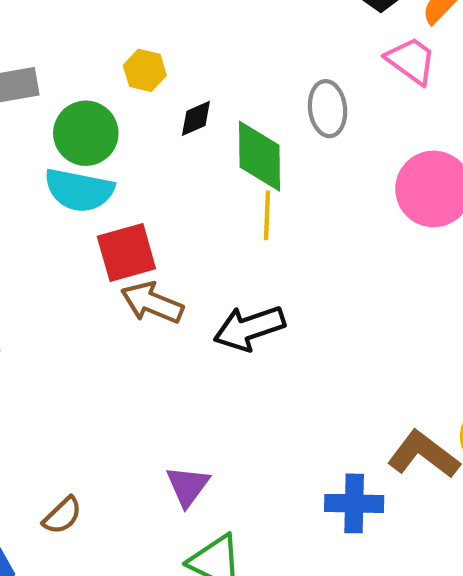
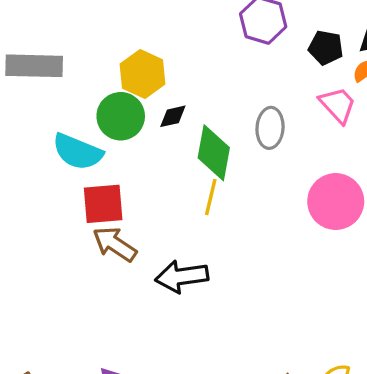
yellow hexagon: (145, 70) -> (143, 74), size x1.5
green circle: (86, 133) -> (121, 116), moved

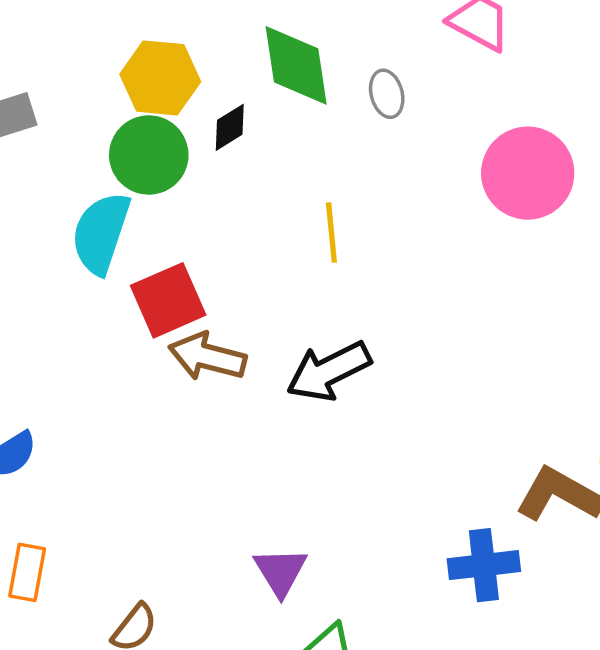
gray ellipse: (270, 128) -> (387, 94), size x0.7
cyan semicircle: (78, 152) -> (101, 233), turned 105
green diamond: (214, 153) -> (296, 65), moved

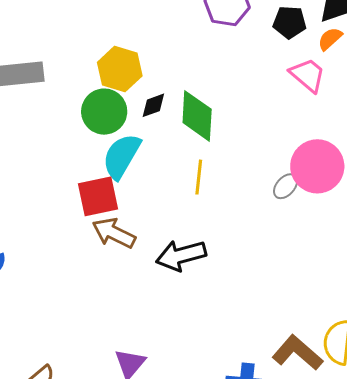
green diamond: (296, 65) -> (197, 116), moved
gray ellipse: (387, 94) -> (286, 186), moved, turned 44
cyan semicircle: (101, 233) -> (122, 156), moved

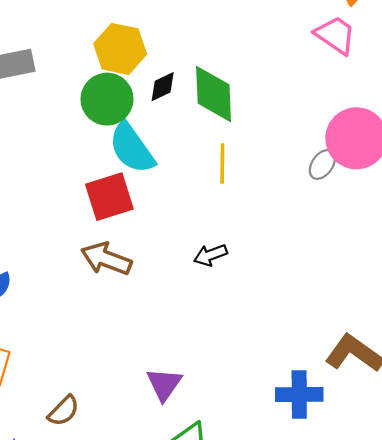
cyan semicircle: (122, 156) -> (132, 148), turned -60
brown arrow: (114, 233) -> (106, 259), moved
black arrow: (181, 255) -> (210, 255), size x0.6

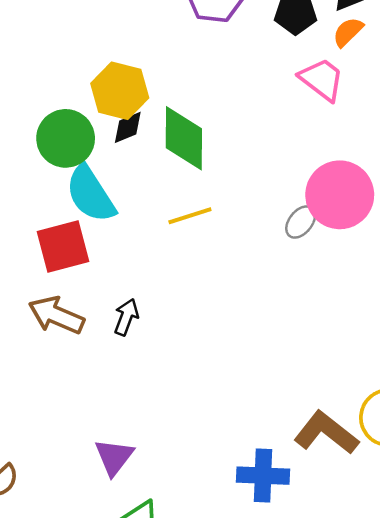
yellow hexagon: (120, 49) -> (120, 91), moved
yellow line: (222, 163) -> (190, 216), turned 69
black arrow: (210, 255) -> (126, 317), moved, turned 128

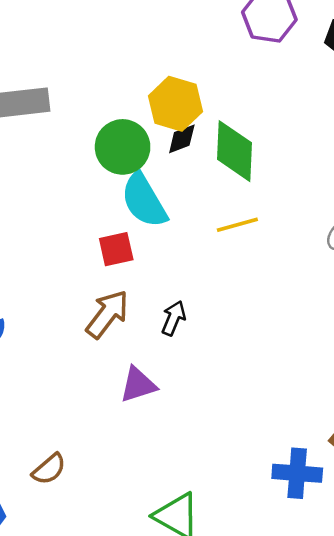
red square: (63, 247) -> (116, 249), size x0.7
brown arrow: (56, 315) -> (107, 314), turned 102
purple triangle: (114, 457) -> (138, 385), moved, turned 33

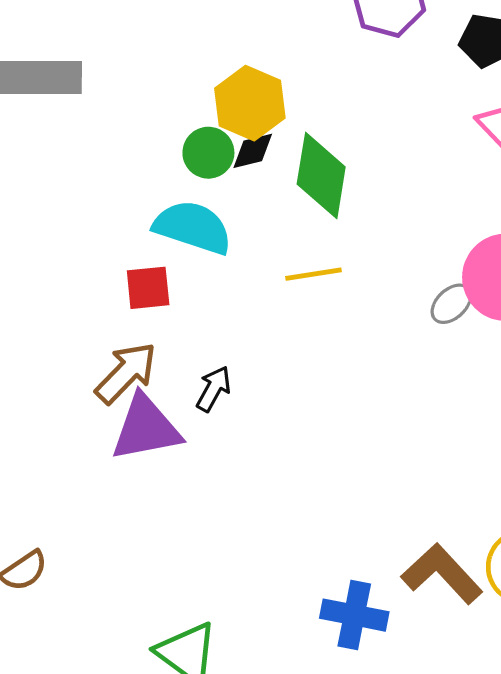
green circle: (123, 147) -> (208, 153), moved, size x0.7
cyan semicircle: (144, 201) -> (193, 227), turned 132
purple triangle: (138, 385) -> (146, 428), moved, size x1.4

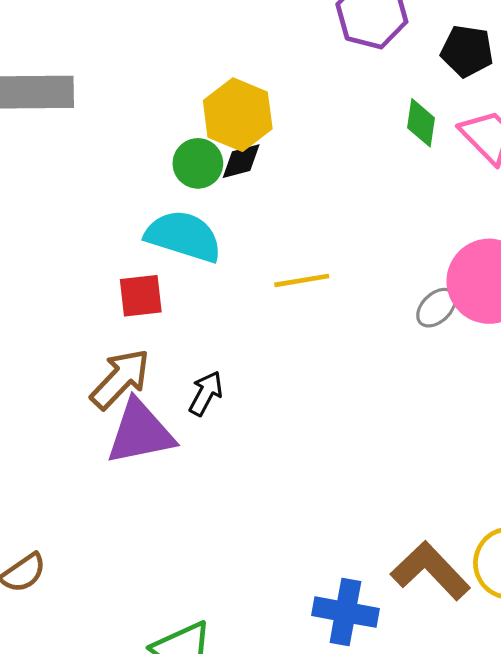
green diamond: (321, 175) -> (421, 123), moved, size x0.6

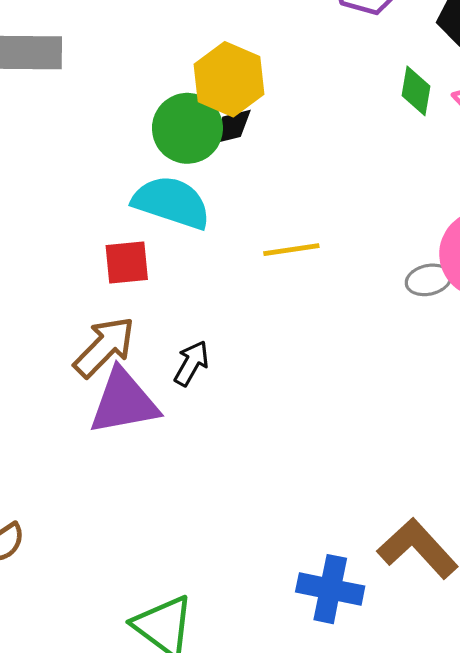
green circle: (198, 163) -> (187, 128), size x1.4
gray ellipse: (436, 308) -> (428, 280), turned 30

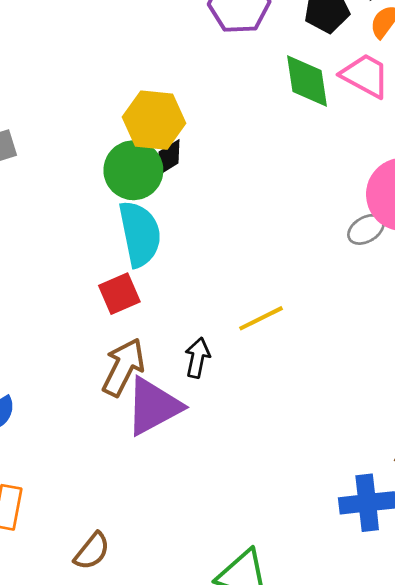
green diamond: (416, 91) -> (307, 81), size x1.4
cyan semicircle: (171, 202) -> (140, 234), turned 78
yellow line: (291, 250) -> (261, 318), moved

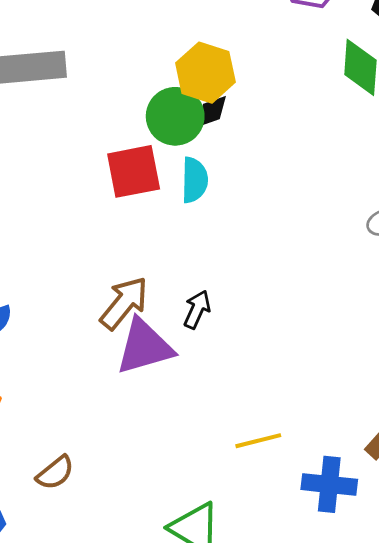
cyan semicircle: (140, 234) -> (195, 180), moved, size x0.7
red square: (119, 294) -> (134, 171), moved, size x1.4
yellow line: (261, 318) -> (258, 441), moved

